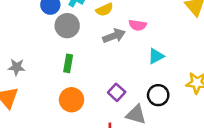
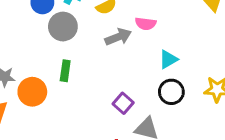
black circle: (158, 95) -> (171, 92), moved
orange circle: (72, 100) -> (32, 92), moved

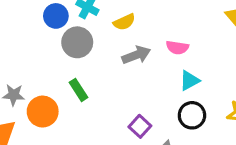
pink semicircle: (146, 24) -> (177, 47), moved
green rectangle: (65, 71) -> (79, 90), turned -42

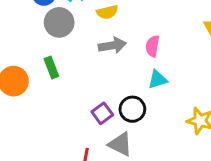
pink semicircle: (177, 47) -> (152, 46), turned 80
black circle: (192, 115) -> (132, 109), moved

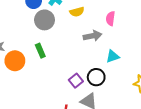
gray arrow: (112, 45) -> (92, 36), moved
pink semicircle: (152, 46) -> (111, 19), moved

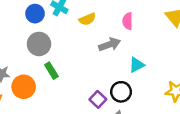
gray circle: (45, 20) -> (39, 44), moved

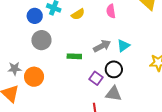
gray arrow: (110, 44) -> (102, 46), moved
green rectangle: (51, 71) -> (74, 56), moved, turned -48

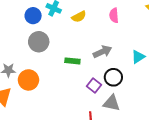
cyan triangle: (123, 46) -> (138, 57), moved

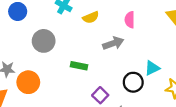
blue circle: (33, 16) -> (18, 11), moved
gray arrow: (102, 52) -> (113, 43), moved
black circle: (113, 77) -> (133, 82), moved

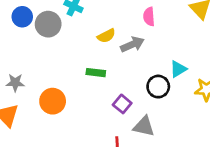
yellow semicircle: (91, 17) -> (106, 36), moved
gray circle: (44, 41) -> (48, 24), moved
orange circle: (28, 82) -> (53, 101), moved

